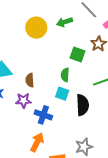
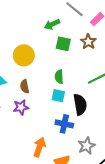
yellow circle: (36, 28) -> (24, 55), moved
green square: (77, 55) -> (63, 44), moved
blue cross: (43, 115) -> (64, 124), moved

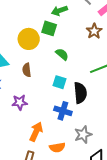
green square: (63, 44) -> (49, 28), moved
green semicircle: (59, 77) -> (62, 54), moved, turned 128
purple star: (21, 107) -> (20, 102), moved

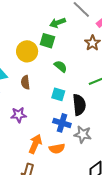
gray star: (83, 135) -> (83, 134), moved, turned 30
orange semicircle: (57, 147) -> (57, 149), moved

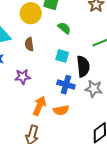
gray star: (83, 134) -> (94, 89), moved

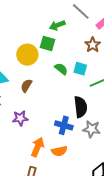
brown semicircle: (29, 44) -> (26, 86), turned 40
cyan square: (62, 56) -> (80, 69), moved

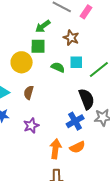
brown star: (93, 45) -> (71, 38), moved
blue cross: (64, 125) -> (75, 121), turned -30

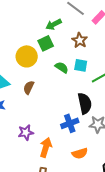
green square: (38, 46) -> (46, 43), turned -35
purple star: (31, 126) -> (26, 132), moved
orange semicircle: (77, 147) -> (80, 153), moved

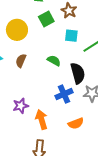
green square: (46, 43) -> (46, 19), moved
green semicircle: (62, 67) -> (54, 61), moved
orange arrow: (46, 147) -> (41, 120), turned -30

